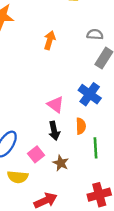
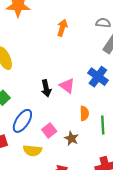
orange semicircle: (81, 126) -> (84, 113), moved
black arrow: (54, 131) -> (46, 88), moved

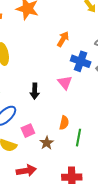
blue cross: (98, 77) -> (81, 61), moved, turned -30
pink triangle: (67, 86) -> (65, 83), moved

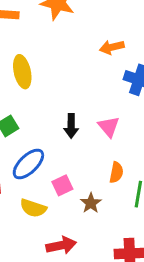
orange arrow: (63, 39) -> (112, 47), turned -133
pink triangle: (65, 83) -> (109, 127), moved

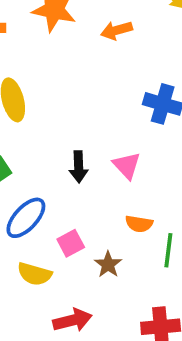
orange arrow: (112, 47) -> (116, 30), moved
orange semicircle: (116, 172) -> (139, 224), turned 90

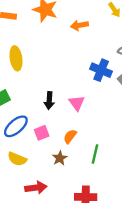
orange semicircle: (139, 224) -> (70, 136), moved, turned 112
pink square: (71, 243) -> (42, 133), moved

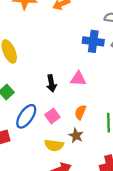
pink triangle: (77, 103) -> (78, 79), turned -35
yellow semicircle: (17, 159) -> (54, 145), moved

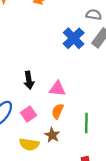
blue cross: (93, 41) -> (74, 38), turned 36
pink triangle: (78, 79) -> (57, 89), moved

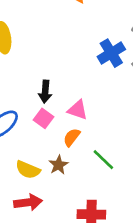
pink square: (29, 114) -> (44, 118), moved, turned -32
green line: (86, 123) -> (103, 160), turned -60

